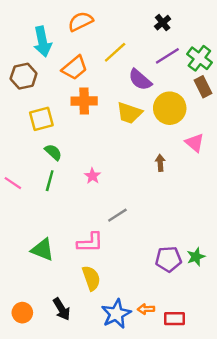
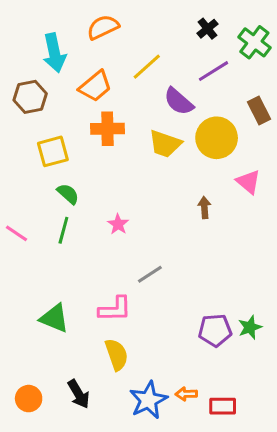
green cross: (199, 58) -> (254, 42), moved

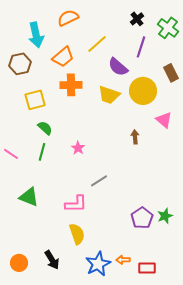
purple line: (214, 71) -> (141, 47), turned -40
green triangle: (54, 318) -> (29, 197), moved
purple pentagon: (215, 330) -> (142, 218), turned -30

